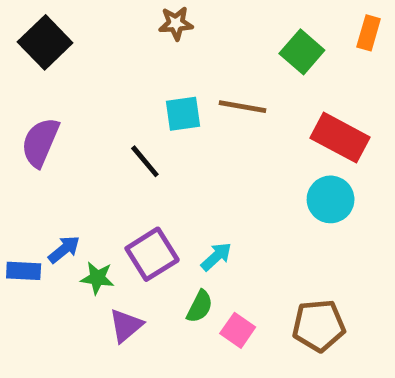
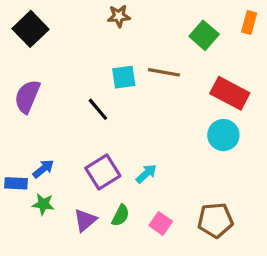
green star: (97, 278) -> (43, 204), moved
green semicircle: (200, 306) -> (120, 215), moved

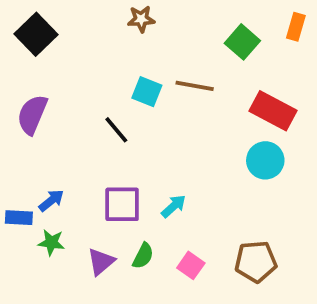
cyan square: (124, 77) -> (147, 92), turned 30
purple square: (103, 172) -> (122, 204), turned 32

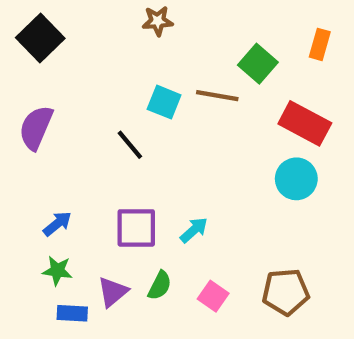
orange rectangle: (296, 27) -> (320, 44), moved
green square: (242, 42) -> (258, 64), moved
blue rectangle: (19, 218) -> (72, 313), moved

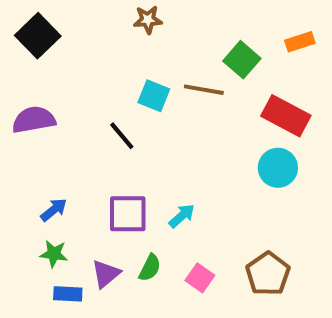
orange rectangle: (320, 44) -> (300, 42), turned 56
purple semicircle: (36, 128) -> (34, 120), turned 57
brown pentagon: (286, 292) -> (268, 274), turned -30

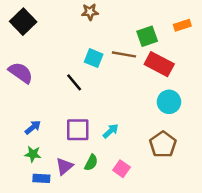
green square: (242, 60) -> (147, 36), turned 30
red rectangle: (286, 116) -> (159, 64), moved
purple semicircle: (34, 120) -> (21, 73), turned 45
brown pentagon: (268, 274) -> (163, 144), moved

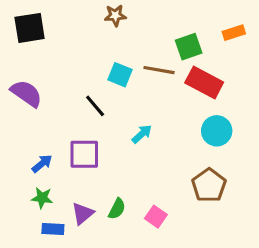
black square: (23, 22) -> (30, 28), turned 35
purple square: (78, 130) -> (84, 154), moved
cyan arrow: (111, 131) -> (142, 134), moved

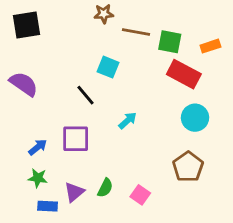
orange rectangle: (234, 33) -> (210, 46), moved
green square: (189, 47) -> (170, 42), turned 30
brown line: (159, 70) -> (136, 32), moved

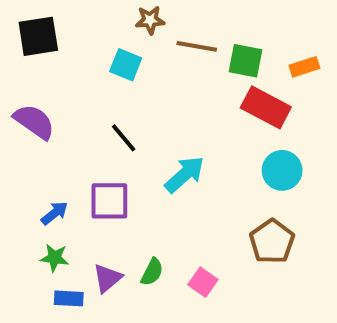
cyan square: (108, 67) -> (126, 65), moved
cyan arrow: (128, 120) -> (185, 174), size x1.5

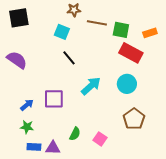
black line: (124, 138) -> (69, 58), moved
cyan circle: (282, 170) -> (127, 84), moved
purple triangle: (107, 278) -> (53, 148), moved, turned 42

